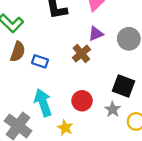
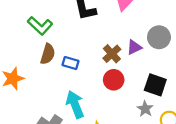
purple triangle: (96, 34) -> (134, 47), moved
red circle: (82, 101) -> (114, 80), moved

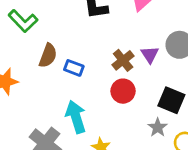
green L-shape: (40, 26) -> (23, 21), moved
purple triangle: (134, 47) -> (150, 55), turned -42

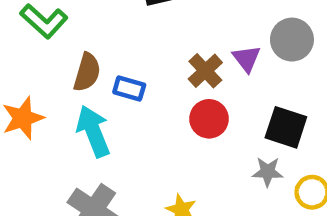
cyan arrow: (76, 117) -> (93, 131), moved
gray star: (158, 127) -> (268, 172), turned -30

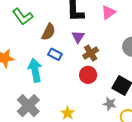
purple triangle: (247, 58) -> (78, 37), moved
brown semicircle: (87, 72) -> (48, 32), moved

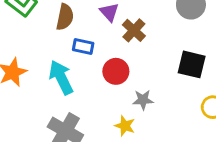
red circle: (88, 75) -> (116, 71), moved
gray star: (110, 104) -> (143, 100), moved

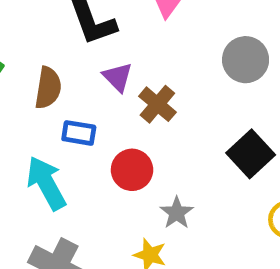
black square: (192, 64) -> (251, 154), turned 36
gray star: (143, 100) -> (177, 213), turned -30

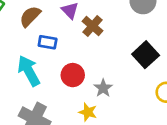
brown semicircle: (48, 88) -> (30, 16), turned -145
red circle: (132, 170) -> (73, 75), moved

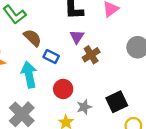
brown semicircle: (30, 16) -> (33, 38), moved, turned 72
black square: (146, 55) -> (117, 102), moved

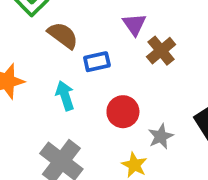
blue rectangle: (51, 57) -> (97, 62), turned -32
cyan arrow: (29, 75) -> (65, 96), size x0.7

